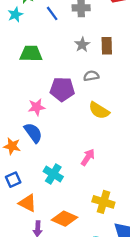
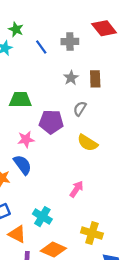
green trapezoid: (31, 54) -> (20, 100), moved
gray semicircle: (91, 76) -> (80, 109), turned -48
cyan cross: (53, 174) -> (42, 217), moved

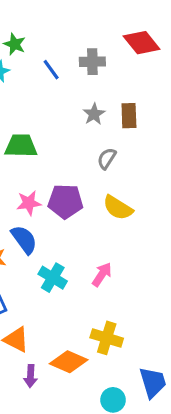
purple pentagon: (51, 122) -> (65, 201), moved
cyan cross: (42, 217) -> (53, 278), moved
yellow cross: (92, 233) -> (107, 338), moved

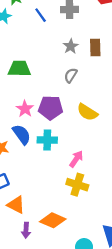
gray semicircle: (107, 159) -> (71, 75), moved
pink star: (29, 203) -> (25, 109), turned -30
cyan cross: (53, 278) -> (47, 140), moved, turned -30
yellow cross: (107, 338) -> (77, 185), moved

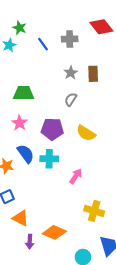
pink star: (25, 109) -> (19, 123), moved
yellow cross: (77, 185) -> (94, 211), moved

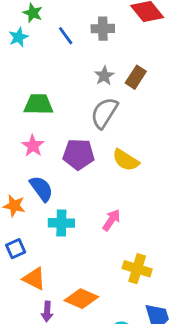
brown rectangle: (93, 74) -> (136, 77), turned 35
gray semicircle: (71, 99) -> (104, 113), size x1.6
cyan cross: (49, 159) -> (61, 223), moved

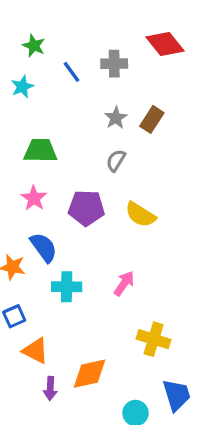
cyan star: (19, 37) -> (22, 87), moved
gray semicircle: (104, 113) -> (116, 160), size x0.6
orange diamond: (81, 299) -> (90, 374), turned -36

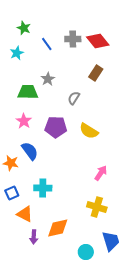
red diamond: (165, 44) -> (98, 41), moved
gray star: (116, 118) -> (48, 79), moved
pink arrow: (124, 283) -> (101, 173), moved
cyan cross: (67, 287) -> (43, 188), moved

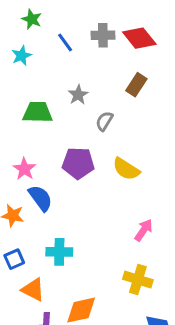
gray star: (48, 79) -> (78, 95), moved
pink star: (24, 121) -> (24, 169), moved

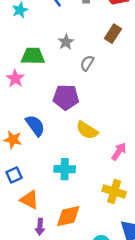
pink star: (24, 169) -> (15, 78), moved
yellow semicircle: (126, 169) -> (87, 130), moved
cyan cross: (59, 252) -> (65, 169), moved

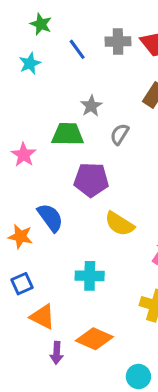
green trapezoid: (33, 56) -> (68, 134), moved
orange diamond: (68, 216) -> (94, 339), turned 36

